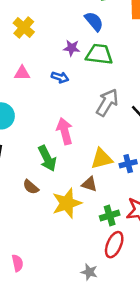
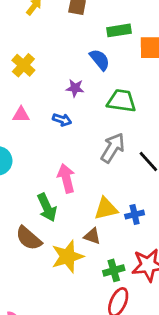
green trapezoid: (99, 54) -> (121, 101), moved
brown semicircle: (31, 187) -> (29, 238), size x1.5

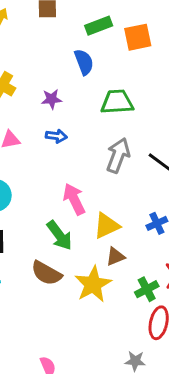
blue semicircle: (100, 60) -> (84, 62), turned 30
purple star: (75, 88) -> (52, 99), moved
yellow triangle: (106, 209) -> (107, 226), moved
brown triangle: (92, 236) -> (115, 257), turned -30

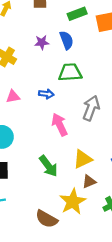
purple star: (52, 99) -> (42, 42), moved
green trapezoid: (117, 102) -> (70, 72), moved
pink arrow: (74, 199) -> (60, 125), moved
brown semicircle: (46, 273) -> (47, 219), moved

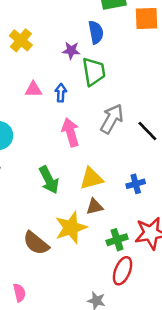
purple star: (42, 42) -> (71, 50), moved
green trapezoid: (70, 72) -> (94, 72), turned 75
blue arrow: (46, 94) -> (61, 93), turned -104
pink triangle: (13, 97) -> (33, 89), moved

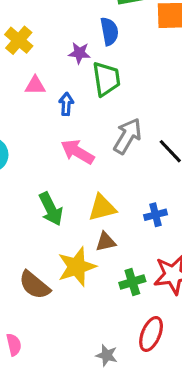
pink triangle: (33, 89) -> (35, 86), moved
pink arrow: (71, 132) -> (78, 152), turned -44
red ellipse: (123, 271) -> (151, 334), moved

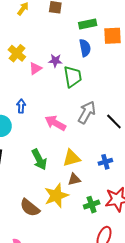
blue semicircle: (109, 31) -> (85, 48), moved
pink triangle: (35, 86) -> (35, 68), moved, turned -32
blue arrow: (66, 104) -> (21, 106), moved

